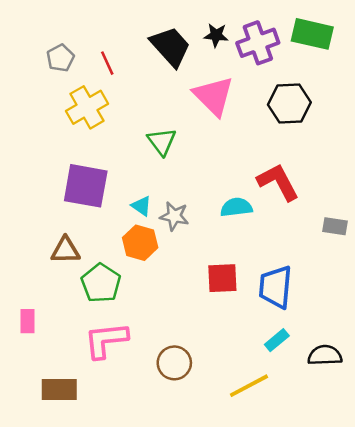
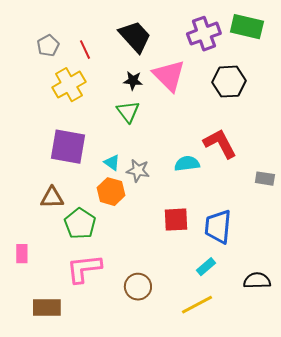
black star: (216, 35) -> (133, 81), moved
cyan rectangle: (277, 340) -> (206, 267), moved

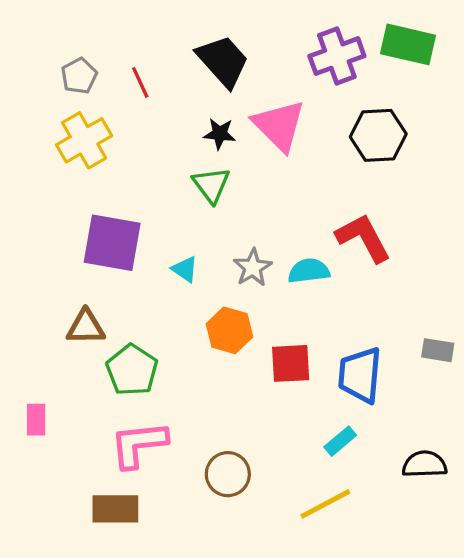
yellow cross: (69, 85) -> (84, 140), moved
gray star: (138, 171) -> (253, 268), moved, turned 30
gray rectangle: (265, 179) -> (438, 350), moved
orange hexagon: (111, 192) -> (229, 330), moved
brown rectangle: (47, 308) -> (115, 509), moved

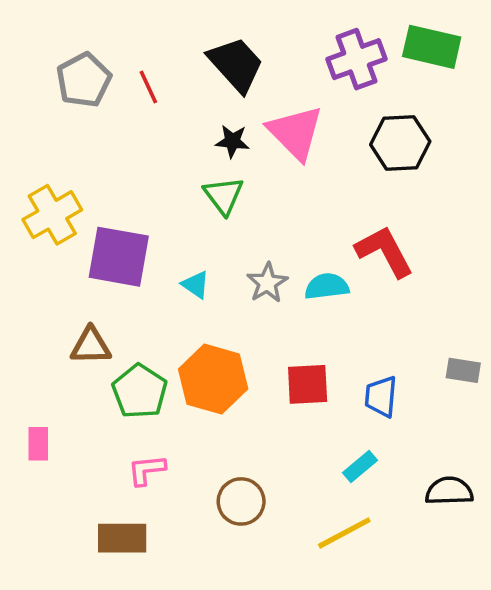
gray pentagon: (79, 76) -> (84, 80), size x1.4
yellow cross: (84, 140) -> (52, 215), moved
orange hexagon: (229, 330) -> (213, 379), moved, size x1.4
blue trapezoid: (360, 375) -> (381, 397), size x0.7
pink L-shape: (139, 444) -> (147, 470), size x0.6

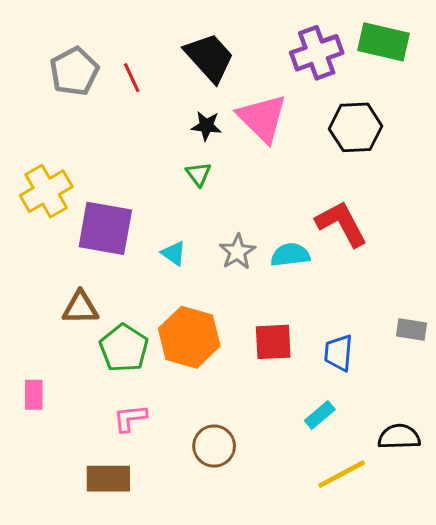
green triangle: (224, 195) -> (199, 174), size x0.7
yellow line: (344, 533) -> (342, 474), moved

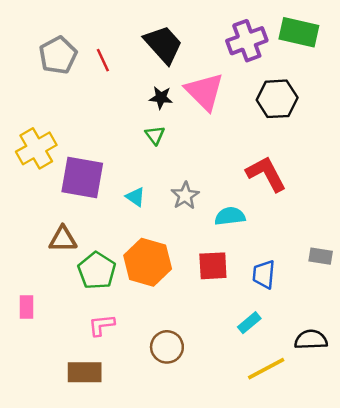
cyan semicircle: (290, 255) -> (230, 216), moved

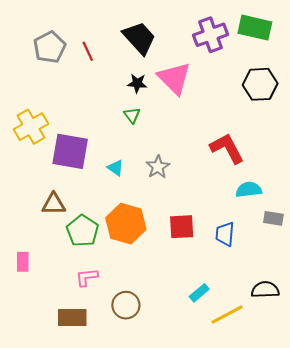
black hexagon: (277, 99) -> (260, 84), moved
cyan semicircle: (230, 216) -> (249, 190), moved
cyan rectangle: (249, 323) -> (199, 293), moved
brown circle: (167, 347) -> (126, 305), moved

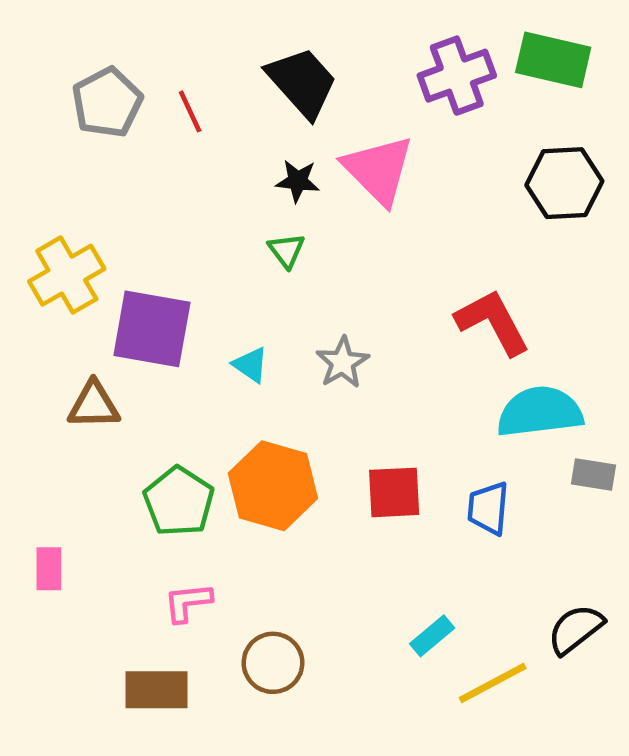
cyan semicircle: (249, 190) -> (540, 412), size x1.5
brown triangle: (54, 204) -> (94, 405), moved
black semicircle: (265, 290) -> (576, 629), turned -36

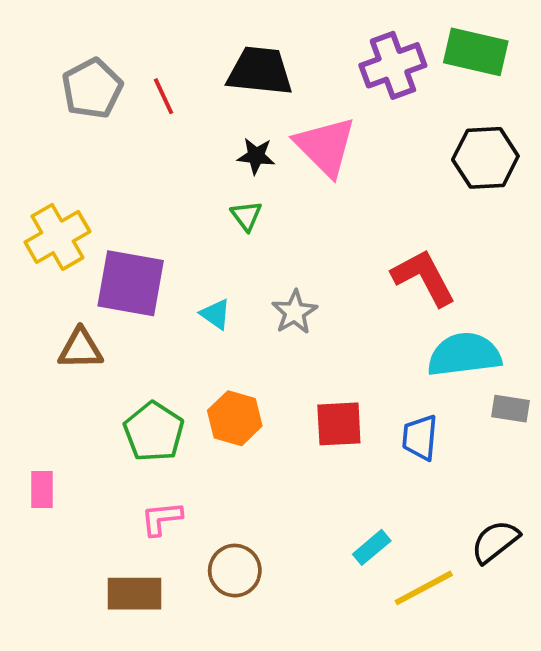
black trapezoid: (302, 82) -> (260, 71), turned -42
orange hexagon: (273, 486) -> (235, 418), size x0.7

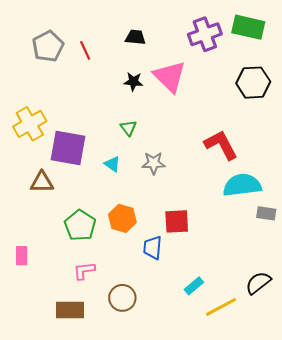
black trapezoid: (260, 71) -> (135, 37), size x0.6
green triangle: (246, 216) -> (128, 128), moved
gray star: (295, 312) -> (154, 163), turned 30
blue trapezoid: (420, 437) -> (153, 248), moved

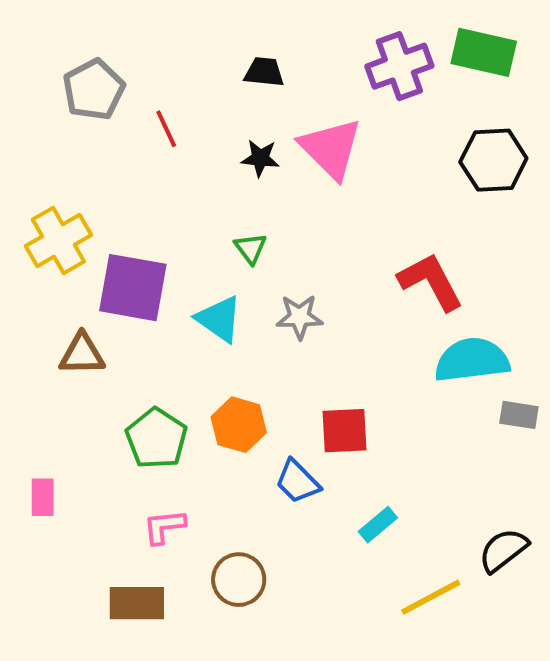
red line: (85, 50) -> (166, 129), moved
cyan triangle: (112, 164) -> (219, 319), size x1.5
blue trapezoid: (153, 248) -> (297, 482), turned -50
cyan rectangle: (194, 286) -> (378, 525), moved

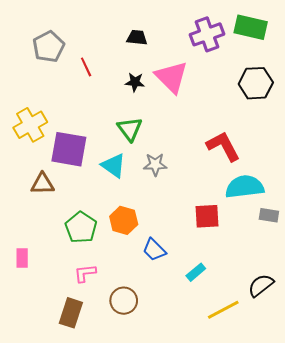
green triangle: (250, 248) -> (130, 129), size x1.5
red square: (345, 431) -> (207, 216), moved
brown rectangle: (137, 603) -> (71, 313), turned -72

